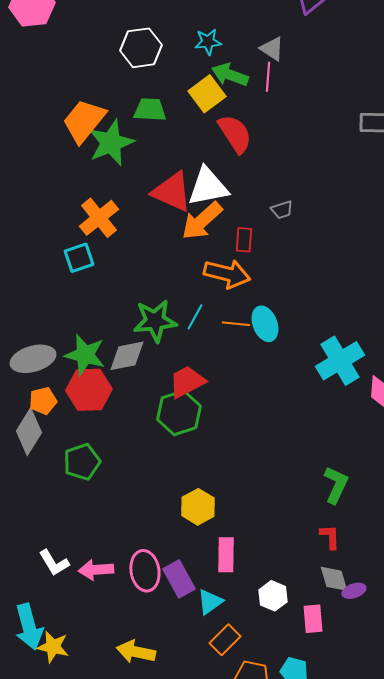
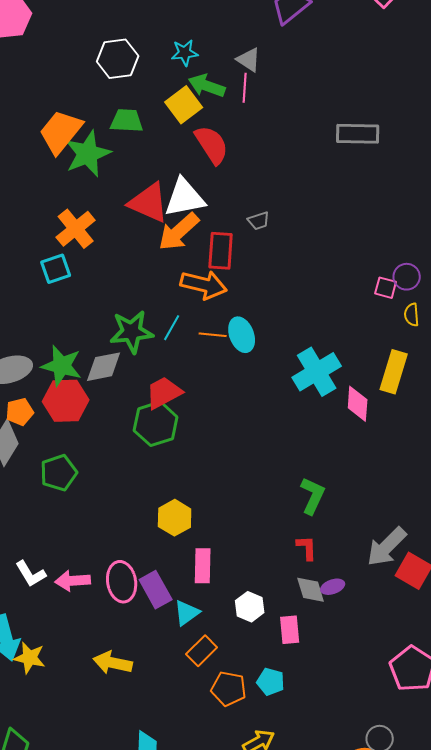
red rectangle: (244, 240) -> (221, 251), size x1.5
purple ellipse: (354, 591) -> (333, 587), moved

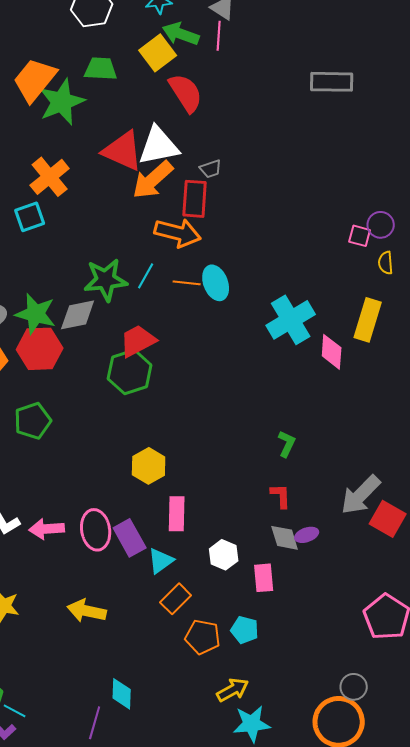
gray trapezoid: (259, 221) -> (211, 169), moved
green L-shape: (313, 496) -> (287, 444), size x0.7

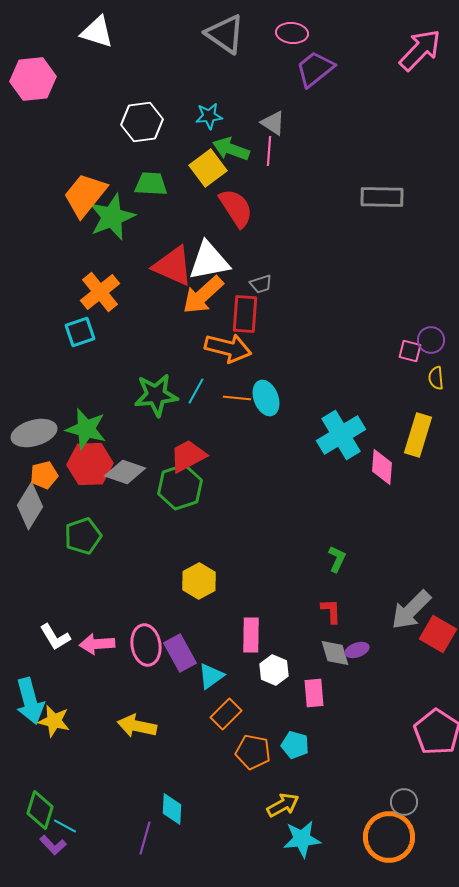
gray diamond: (78, 315) -> (125, 472), moved, turned 30
pink rectangle: (177, 514) -> (251, 635), moved

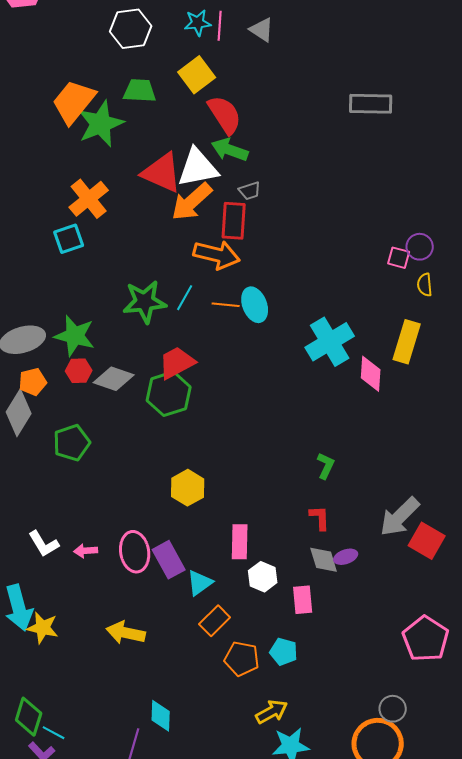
green arrow: (231, 149) -> (230, 150), moved
pink line: (269, 151) -> (220, 26), moved
red hexagon: (90, 464) -> (79, 371), size x0.6
pink arrow: (97, 644) -> (86, 551), size x0.7

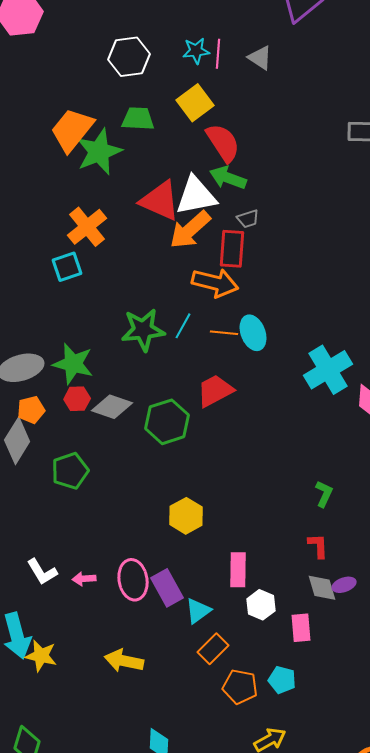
red trapezoid: (177, 363) -> (215, 391), moved

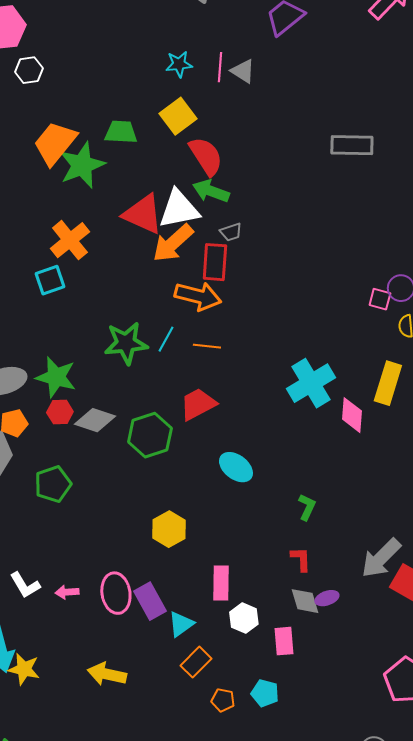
pink line: (218, 54) -> (220, 67), moved
white hexagon: (129, 57) -> (29, 70), moved, size x0.7
cyan ellipse: (253, 333) -> (236, 467), moved, turned -32
orange pentagon: (240, 687) -> (223, 700), size x0.7

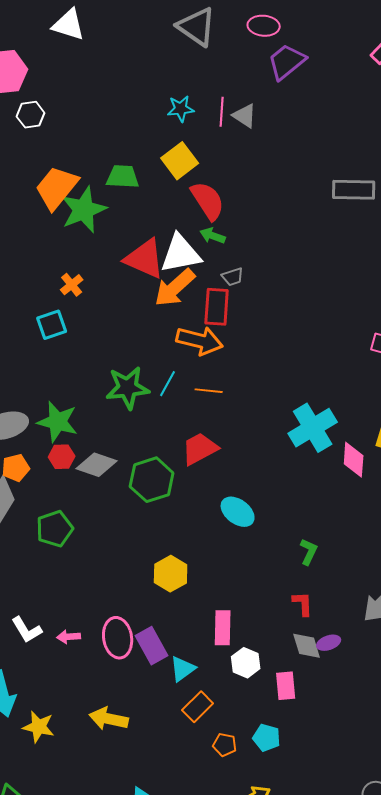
green arrow: (211, 191) -> (213, 236), size x0.7
orange cross: (70, 240) -> (72, 285), size x0.6
yellow star: (24, 669) -> (39, 727), moved

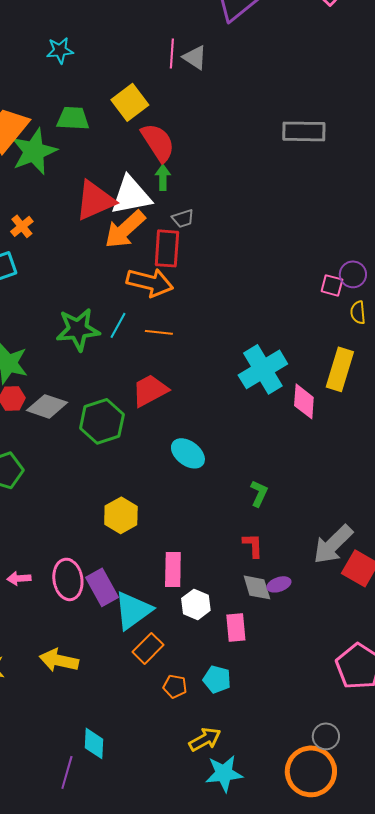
cyan star: (181, 109) -> (60, 50), moved
green arrow: (213, 236) -> (163, 177), turned 70
red triangle: (145, 259) -> (95, 200), turned -48
cyan triangle: (183, 669) -> (133, 610), size x1.5

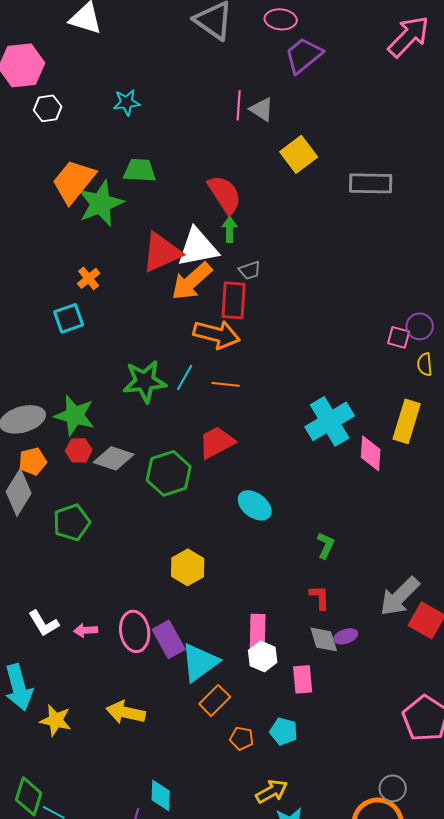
yellow square: (130, 102) -> (299, 154), moved
pink rectangle: (173, 569) -> (258, 631), moved

